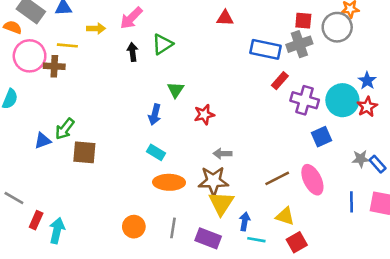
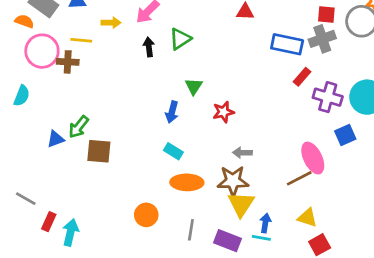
pink ellipse: (312, 180) -> (313, 158), moved
orange circle: (134, 227) -> (146, 215), moved
cyan line: (256, 240) -> (261, 238), moved

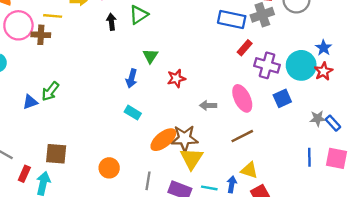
brown square: (99, 151) -> (56, 154), moved
gray arrow: (242, 153) -> (208, 105), moved
pink ellipse: (313, 158) -> (242, 98), moved
orange ellipse: (187, 182) -> (163, 140), moved, turned -40
blue arrow: (265, 223) -> (232, 184), moved

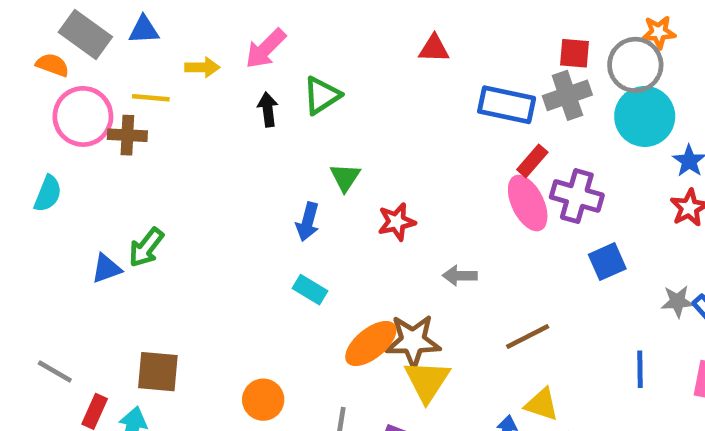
cyan circle: (301, 65) -> (645, 116), moved
pink ellipse: (242, 98) -> (528, 203), moved
blue line: (309, 157) -> (640, 369), moved

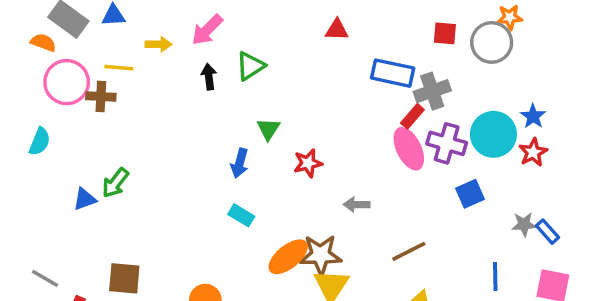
gray cross: (567, 95) -> (432, 91), moved
cyan circle: (645, 116) -> (493, 134), moved

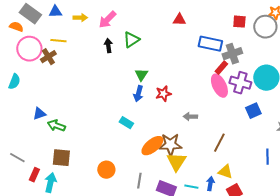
yellow arrow: (158, 44) -> (80, 18), moved
brown cross: (101, 96) -> (48, 57), turned -35
blue arrow: (240, 163) -> (138, 94), moved
green arrow: (115, 183) -> (56, 126), moved, turned 72
brown line: (409, 251) -> (219, 143), turned -36

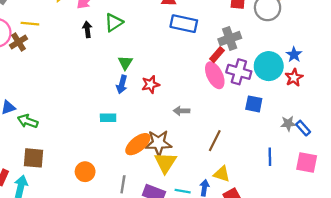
blue rectangle: (210, 44) -> (184, 24), moved
blue square: (253, 111) -> (254, 104), turned 35
cyan rectangle: (126, 123) -> (108, 118), turned -32

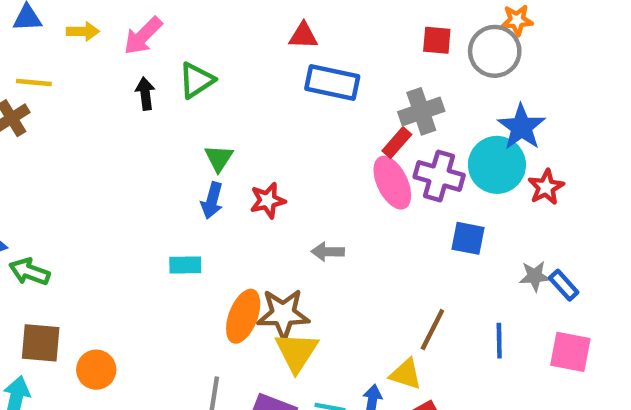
blue star: (294, 55) -> (521, 127), moved, size x1.5
brown line: (215, 141) -> (432, 330), moved
orange ellipse: (138, 144) -> (243, 316), turned -30
orange circle: (85, 172) -> (96, 370), moved

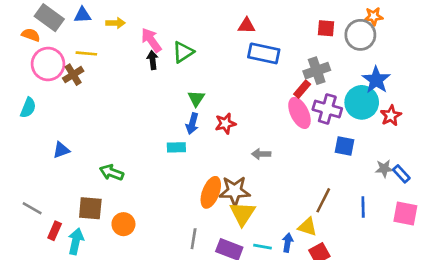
pink arrow: (143, 36) -> (151, 40), moved, turned 100
cyan rectangle: (185, 265) -> (176, 147), moved
green arrow: (29, 272) -> (112, 173), moved

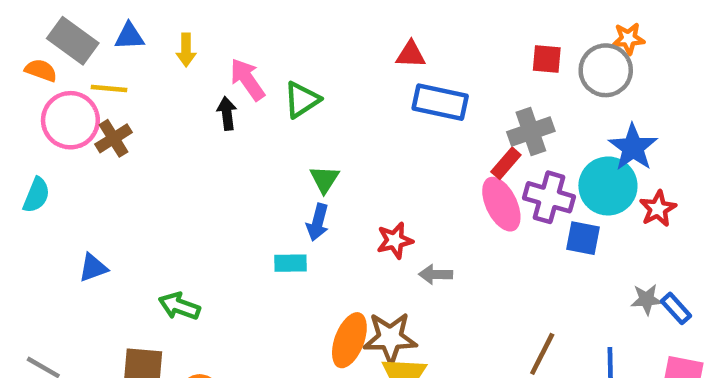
yellow arrow: (116, 23) -> (186, 50), turned 90
yellow line: (86, 53) -> (109, 88), moved
black arrow: (153, 60) -> (227, 113), moved
red star: (225, 124) -> (395, 240), moved
blue square: (344, 146) -> (583, 238), moved

